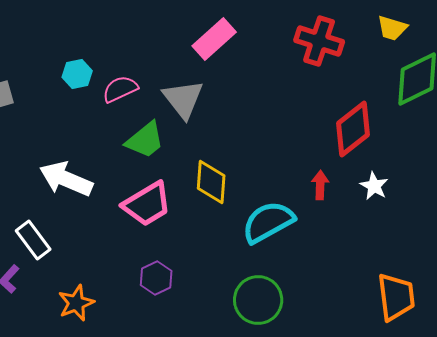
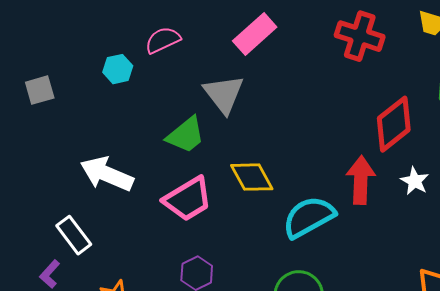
pink semicircle: (120, 89) -> (163, 40), moved
yellow diamond: (211, 182) -> (252, 177), turned -33
red arrow: (320, 185) -> (361, 180), size x1.6

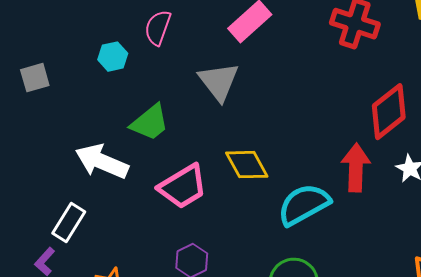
pink semicircle: (163, 40) -> (158, 28), turned -45
green trapezoid: (186, 135) -> (150, 123), moved
white rectangle: (74, 235) -> (69, 223), turned 69

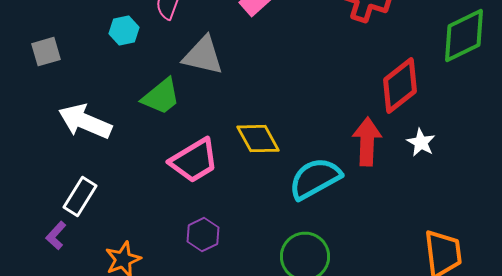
gray triangle: (219, 82) -> (203, 56), moved, turned -39
white arrow: (102, 162) -> (85, 122), moved

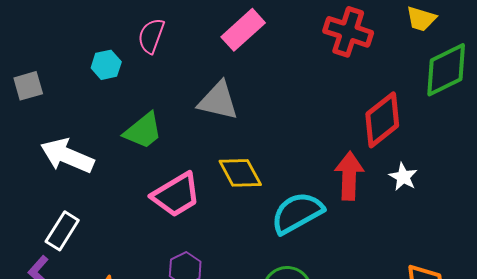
gray triangle: (203, 56) -> (218, 101), moved

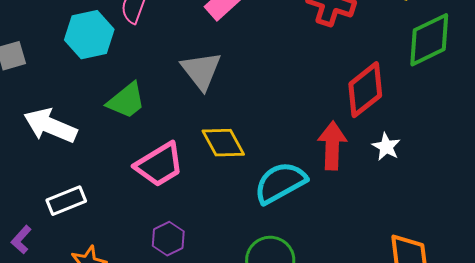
cyan hexagon: (106, 65) -> (89, 35), size x1.6
gray triangle: (218, 101) -> (201, 71), turned 39
white rectangle: (62, 231) -> (66, 201), moved, turned 36

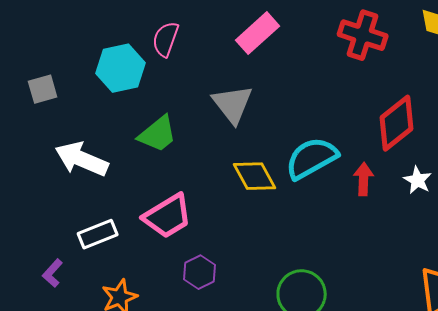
red arrow: (332, 146) -> (364, 179), size x0.7
pink trapezoid: (159, 165) -> (168, 216), moved
cyan semicircle: (280, 183) -> (312, 158), moved

